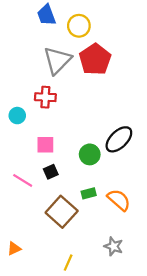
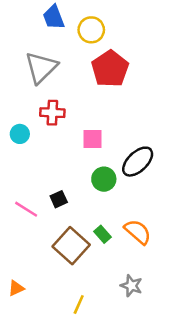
gray triangle: (57, 60) -> (41, 67), moved
pink square: (45, 145) -> (93, 139), moved
green rectangle: (89, 193) -> (103, 234), moved, turned 64

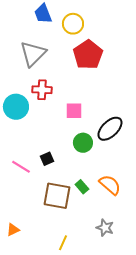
cyan circle: (20, 134) -> (16, 107), size x1.6
brown square: (71, 246) -> (57, 196), turned -32

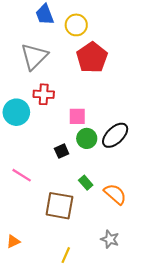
green circle: (83, 143) -> (87, 138), moved
black square: (47, 159) -> (62, 151), moved
green rectangle: (82, 187) -> (86, 183), moved

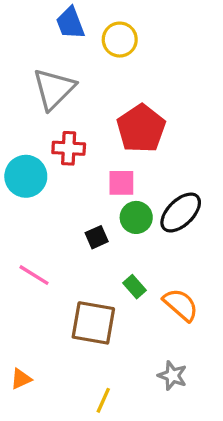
red pentagon: (92, 58) -> (141, 128), moved

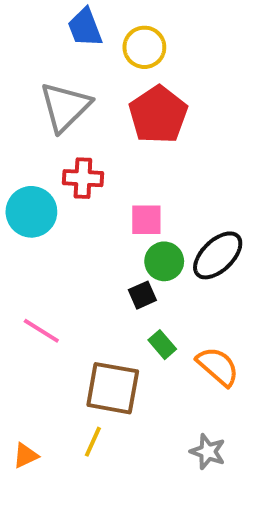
red pentagon: (141, 128) -> (158, 115), moved
black square: (97, 237) -> (142, 295), moved
yellow line: (103, 400) -> (93, 442), moved

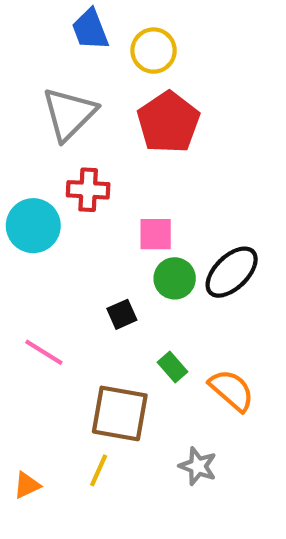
black square: (142, 295) -> (122, 314), moved
gray star: (208, 452) -> (198, 466), moved

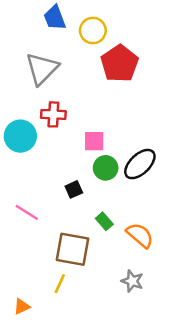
red pentagon: (168, 122) -> (120, 64), moved
gray star: (198, 466) -> (132, 281), moved
orange triangle: (27, 485) -> (22, 306), moved

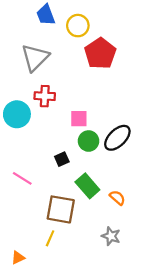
green rectangle: (104, 221) -> (87, 186), size x1.6
orange semicircle: (140, 235) -> (117, 198), size x0.7

